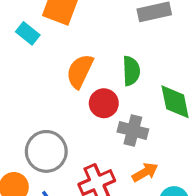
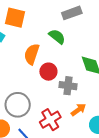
green semicircle: (131, 71) -> (57, 37), moved, turned -42

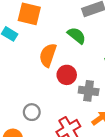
gray circle: (18, 105) -> (32, 112), size x0.6

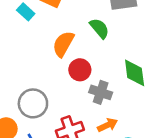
gray circle: (32, 112) -> (33, 103), size x1.5

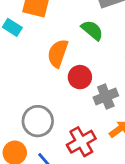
gray cross: (101, 92) -> (106, 96), turned -30

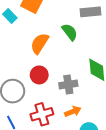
red circle: (80, 77) -> (39, 75), moved

